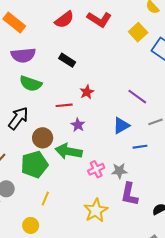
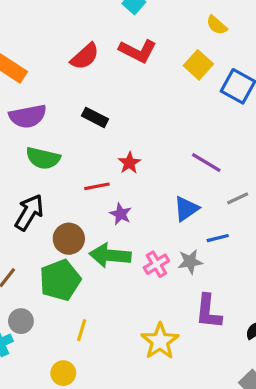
pink cross: (96, 169) -> (156, 264), moved
gray star: (119, 171) -> (190, 262), moved

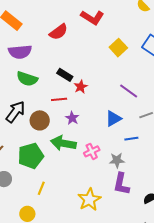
red semicircle: (85, 56) -> (59, 32), moved
yellow square: (198, 65) -> (118, 48), moved
black rectangle: (95, 117) -> (65, 75), moved
brown circle: (69, 239) -> (40, 120), moved
gray star: (190, 262) -> (117, 160), moved

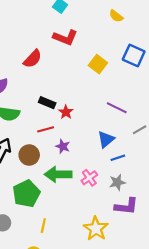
blue line: (131, 139) -> (118, 158), moved
purple L-shape: (121, 184) -> (126, 206), turned -85

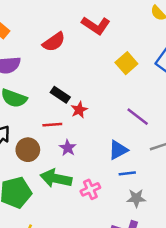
gray star: (117, 182) -> (136, 198), moved

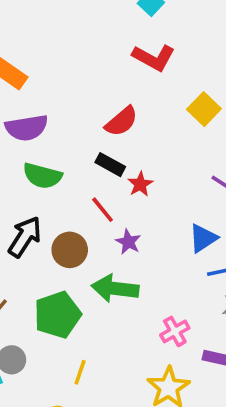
red semicircle: (54, 42) -> (121, 121), moved
red line: (52, 125) -> (103, 210), turned 60
pink cross: (90, 189) -> (175, 331), moved

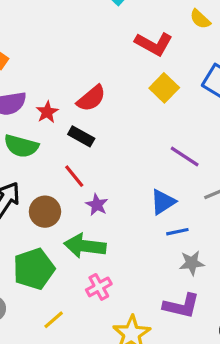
red L-shape: (154, 58) -> (154, 44), moved
red star: (140, 184) -> (47, 112), moved
pink cross: (175, 331) -> (99, 287), moved
yellow line: (80, 372) -> (54, 320), turned 30

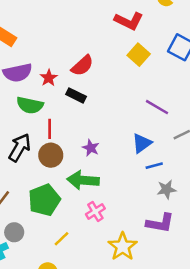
red line: (74, 176) -> (50, 129), moved, turned 42

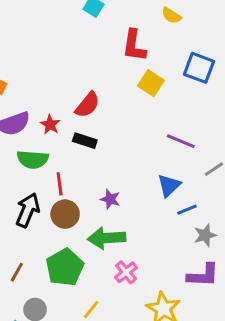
red L-shape: (129, 21) -> (134, 46), turned 80

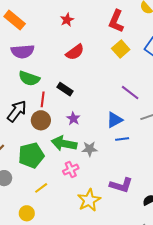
red star: (50, 125) -> (67, 20), moved
black rectangle: (85, 141) -> (65, 89), moved
gray star: (205, 235) -> (90, 149), moved

